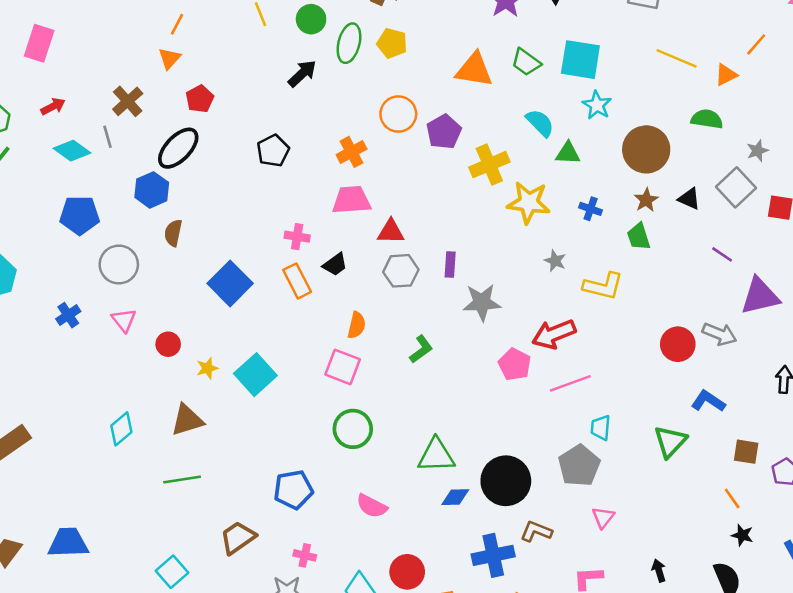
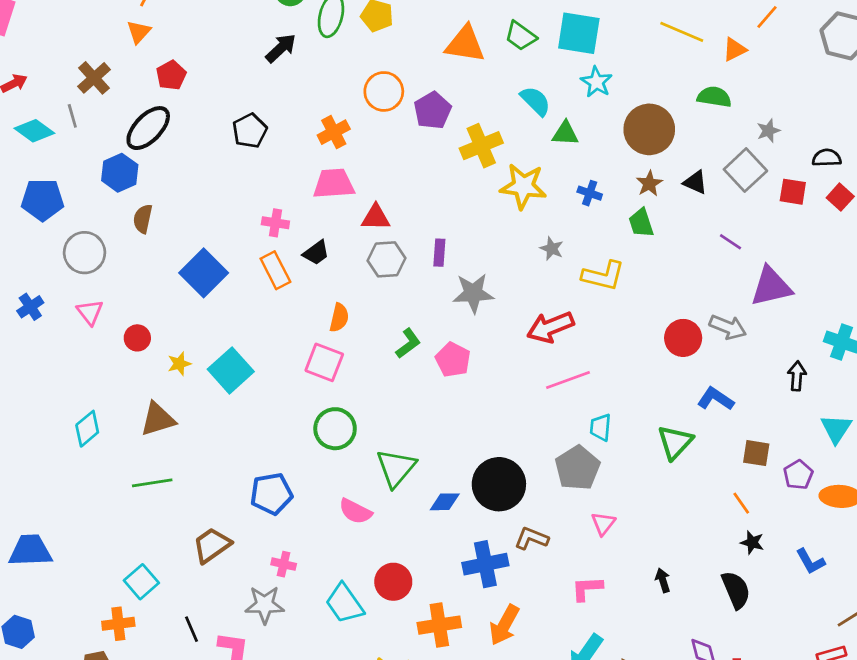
pink pentagon: (515, 364) -> (453, 360), moved
green triangle: (436, 455) -> (396, 468), moved, turned -48

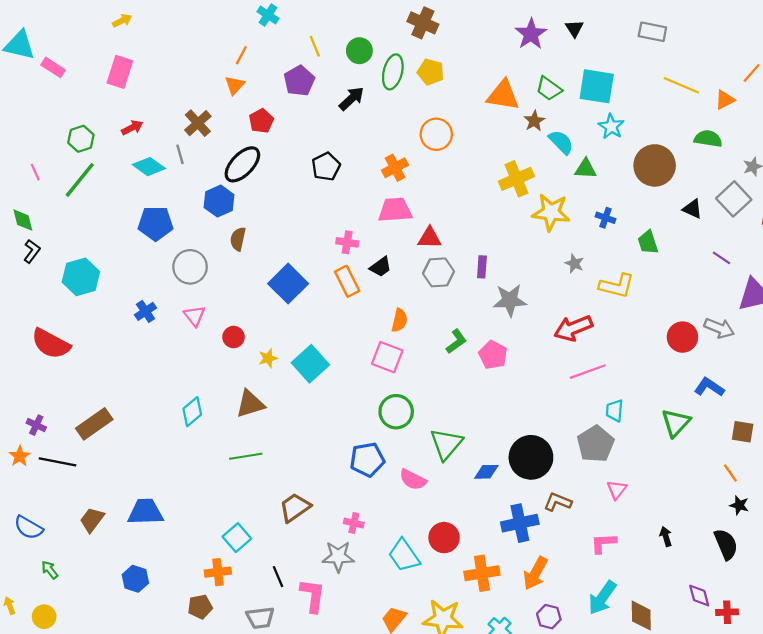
purple pentagon: (433, 110) -> (299, 81), moved
brown star: (649, 184) -> (534, 121), moved
blue pentagon: (271, 494) -> (367, 460), moved

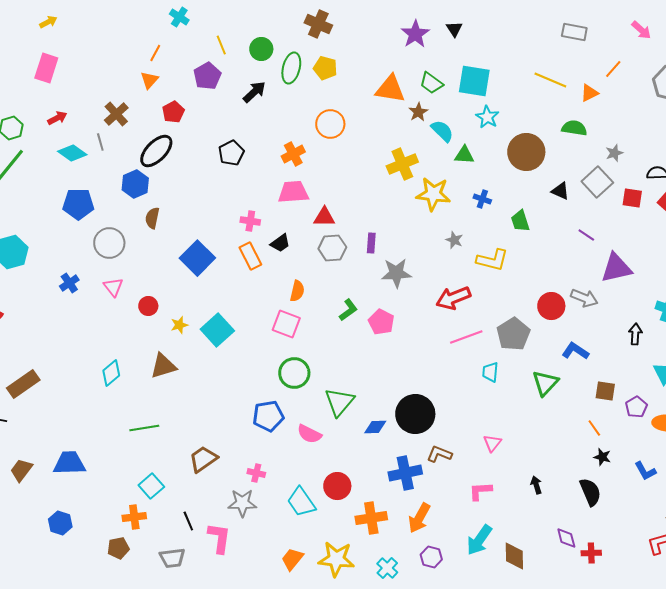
gray rectangle: (652, 32) -> (574, 32), moved
gray pentagon: (596, 444) -> (513, 334), moved
green line: (246, 456) -> (144, 428), moved

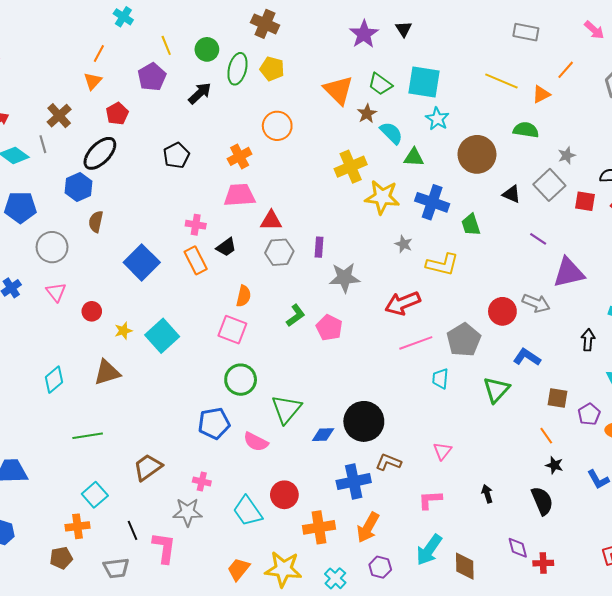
orange triangle: (390, 89) -> (338, 90), turned 36
blue cross: (482, 199) -> (432, 202), size x1.8

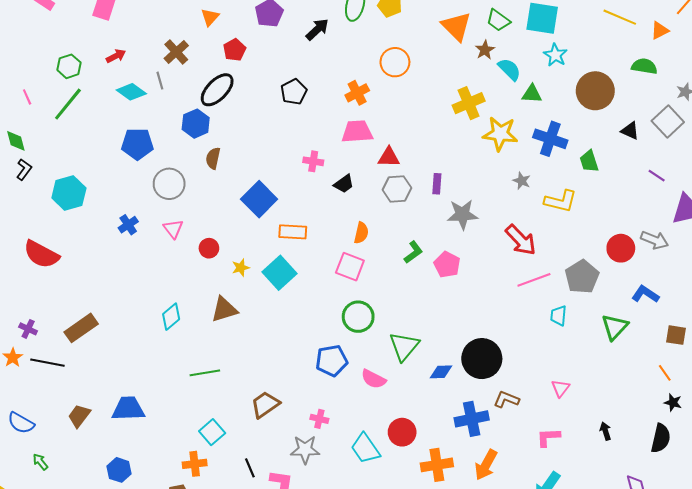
orange rectangle: (196, 260) -> (293, 232), moved, turned -60
red arrow: (403, 303) -> (521, 240), turned -112
black semicircle: (542, 501) -> (661, 438), turned 36

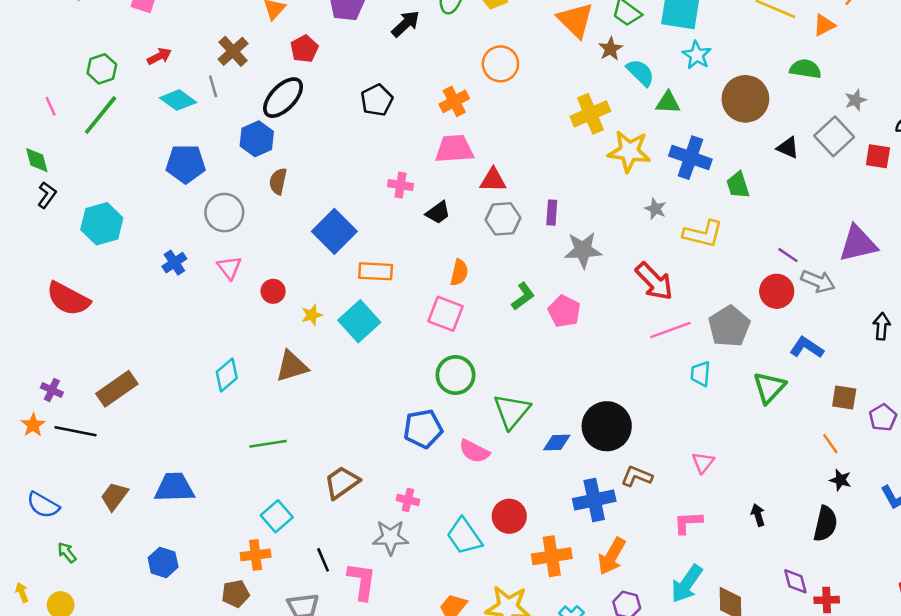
purple line: (657, 176) -> (788, 255), moved

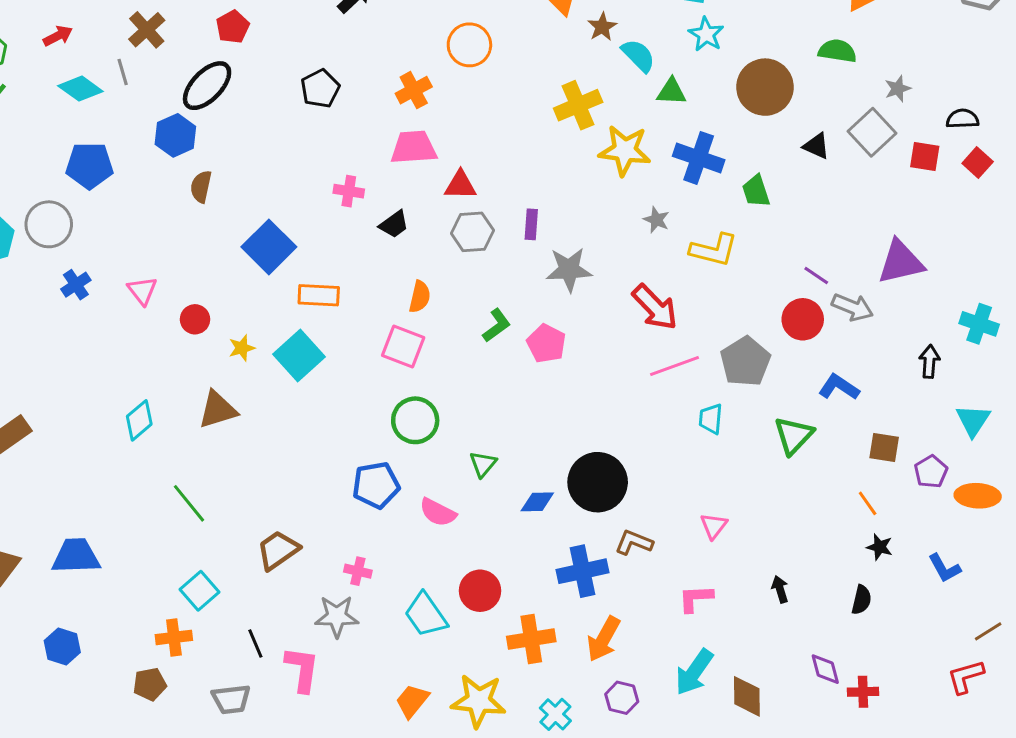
gray circle: (224, 213) -> (49, 224), moved
green triangle: (512, 411) -> (483, 464), size x0.6
green line: (268, 444) -> (189, 503), turned 60
black semicircle: (825, 524) -> (861, 600), size x0.7

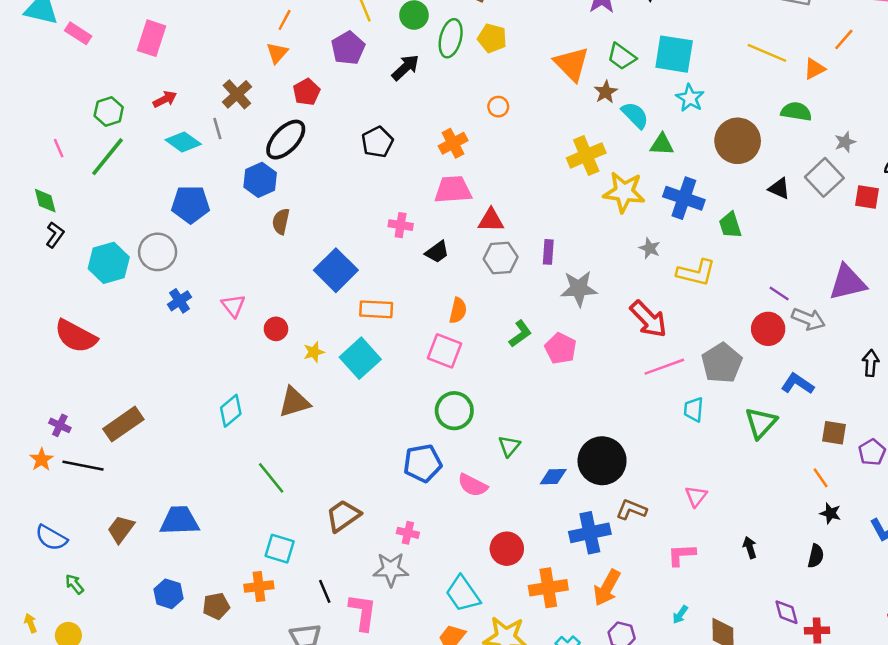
orange circle: (469, 45) -> (498, 107), size x0.6
cyan square: (200, 591) -> (280, 549), turned -32
cyan trapezoid: (426, 615) -> (463, 594), moved
cyan arrow: (694, 672) -> (680, 615), size x0.5
brown pentagon: (150, 684) -> (216, 606), moved

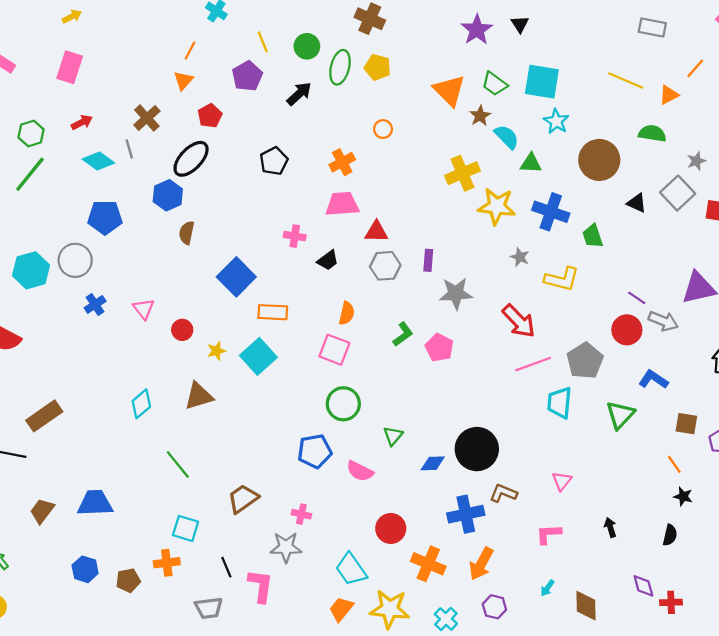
cyan trapezoid: (694, 409) -> (560, 403), size x1.4
orange cross: (548, 588) -> (428, 564), turned 32

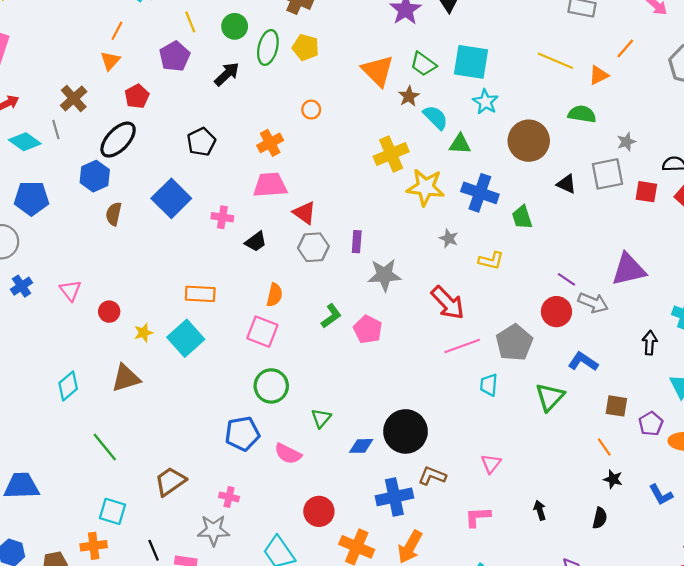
gray square: (678, 193) -> (608, 174), turned 32
red triangle: (376, 232) -> (305, 213), turned 35
blue square: (236, 277) -> (171, 198), moved
yellow L-shape: (562, 279) -> (491, 261), size x0.7
cyan trapezoid: (560, 403) -> (489, 385), size x0.7

